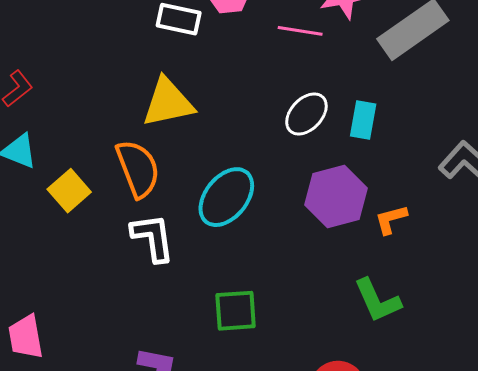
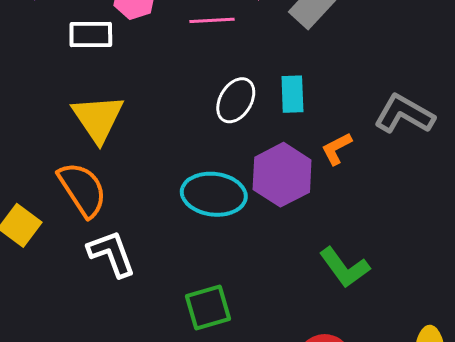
yellow triangle: (168, 102) -> (98, 118), turned -40
cyan ellipse: (226, 197) -> (214, 194), moved, turned 70
orange L-shape: (391, 219) -> (337, 149), moved

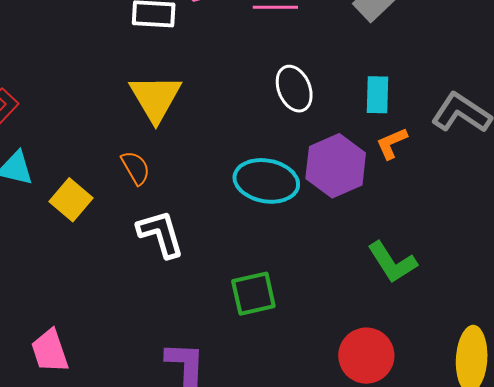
cyan rectangle: (292, 94) -> (378, 95), moved
white ellipse: (236, 100) -> (294, 89), turned -57
orange semicircle: (82, 189) -> (136, 168), size x0.6

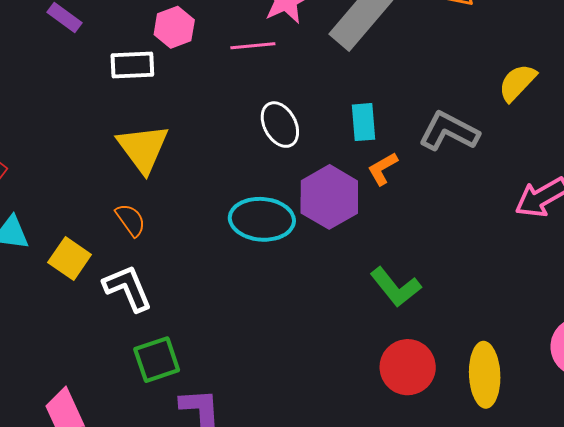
white L-shape: (161, 234) -> (128, 288), moved
green square: (253, 294) -> (157, 360), moved
red circle: (366, 356) -> (408, 367), moved

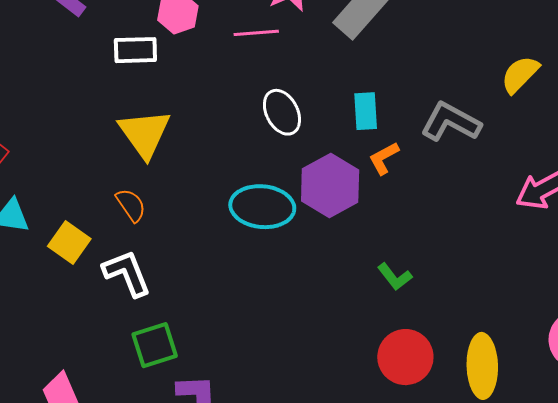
green L-shape: (396, 287) -> (395, 277), size x0.7

